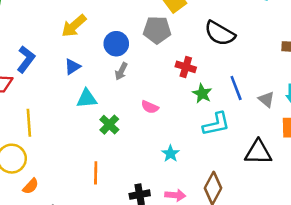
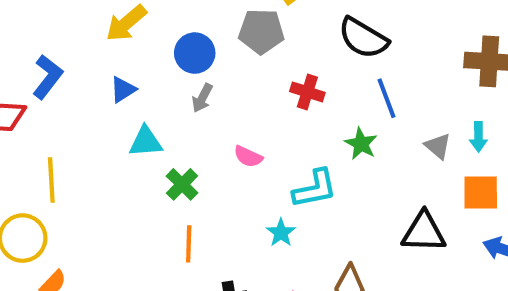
blue line: (236, 88) -> (387, 98), moved
green star: (202, 94) -> (361, 144), moved
cyan L-shape: (216, 124) -> (315, 189), moved
orange line: (96, 173) -> (189, 244), moved

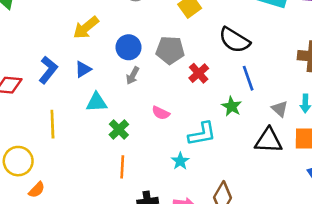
gray pentagon: (261, 31) -> (170, 50), moved
blue L-shape: (48, 77) -> (48, 70), moved
red cross: (307, 92) -> (199, 73), turned 30
yellow line: (51, 180) -> (52, 124), moved
black triangle: (424, 232) -> (269, 141), moved

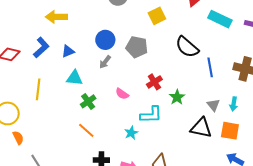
yellow arrow: (86, 28) -> (56, 17), moved, turned 30
red cross: (199, 73) -> (154, 82), moved
blue line: (248, 78) -> (210, 67), moved
orange line: (122, 167) -> (86, 130), turned -60
orange semicircle: (37, 190) -> (18, 138), turned -80

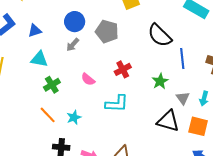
green star: (177, 97) -> (160, 81), moved
cyan star: (131, 133) -> (74, 117), moved

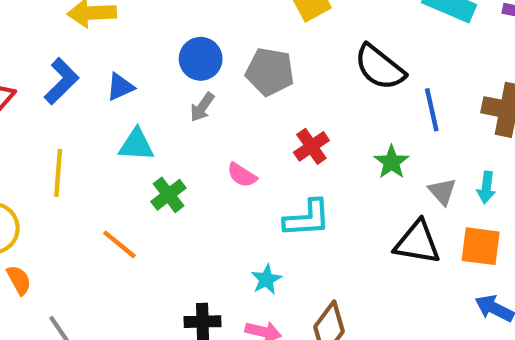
orange line: (48, 115) -> (120, 244), moved
cyan star: (74, 117) -> (266, 279), moved

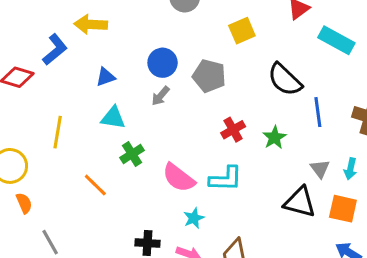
blue L-shape: (61, 81) -> (55, 49), moved
green star: (392, 162) -> (275, 137), moved
pink semicircle: (242, 175) -> (179, 178), moved, size x1.6

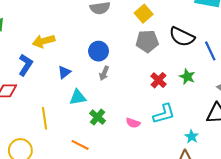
gray pentagon: (209, 76) -> (147, 41), moved
pink semicircle: (179, 178) -> (133, 123), size x0.6
cyan star: (194, 218) -> (192, 136), moved

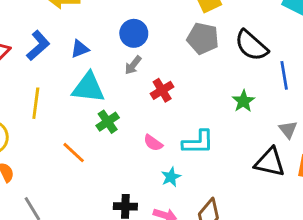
blue L-shape: (25, 65) -> (38, 45), moved
red cross: (159, 80) -> (162, 90), moved
cyan triangle: (78, 97) -> (88, 88), size x1.4
cyan star: (192, 136) -> (171, 177), moved

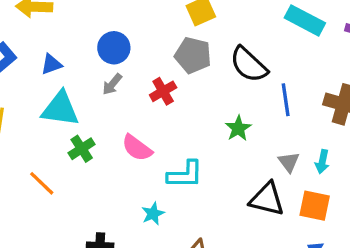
red cross: (162, 90) -> (163, 91), moved
pink semicircle: (153, 143) -> (137, 148), moved, size x1.4

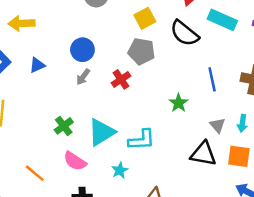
black semicircle: (249, 65) -> (184, 33), moved
cyan triangle: (60, 109) -> (101, 132), moved, turned -36
pink semicircle: (137, 148) -> (75, 161), moved
orange line: (42, 183) -> (35, 173), moved

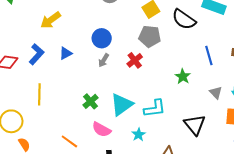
yellow arrow: (22, 23) -> (51, 20), turned -30
black triangle: (203, 154) -> (195, 125), moved, turned 45

